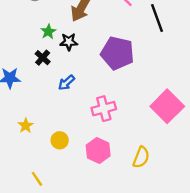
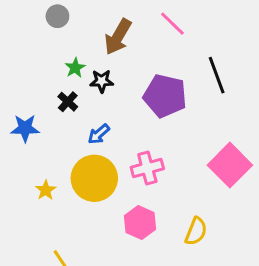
black line: (157, 18) -> (217, 75), moved
yellow circle: (60, 140) -> (94, 178), moved, size x2.0

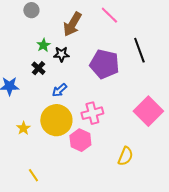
pink hexagon: (140, 223) -> (80, 140), moved

